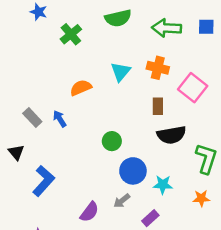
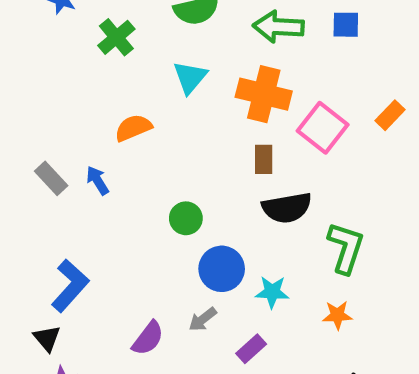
orange cross: (158, 68) -> (264, 94), size x1.4
cyan triangle: (121, 72) -> (190, 77), moved
black triangle: (16, 152) -> (47, 338), moved

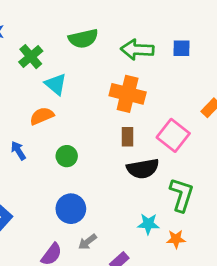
cyan triangle: (190, 77) -> (56, 84), moved, turned -30
pink square: (323, 128) -> (173, 135), moved
green circle: (186, 218) -> (67, 156), moved
blue circle: (222, 269) -> (71, 209), moved
cyan star: (272, 292) -> (148, 224), moved

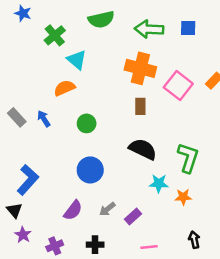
pink square: (173, 135) -> (178, 86), moved
black semicircle: (143, 169) -> (143, 149), moved, turned -144
gray arrow: (87, 242) -> (107, 209), moved

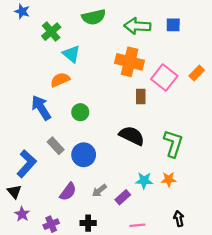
brown rectangle: (140, 106) -> (141, 97), moved
gray rectangle: (17, 117) -> (56, 146), moved
blue arrow: (44, 119) -> (41, 108), size x1.6
cyan star: (159, 183) -> (144, 180), moved

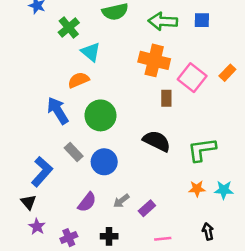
green circle: (80, 112) -> (100, 115), size x1.6
green L-shape: (173, 144) -> (202, 150), turned -116
cyan star: (144, 180) -> (224, 190), moved

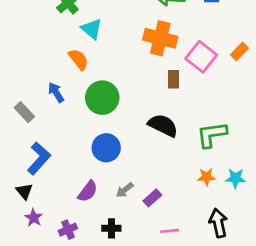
orange semicircle: (79, 80) -> (78, 59), turned 75
blue arrow: (58, 111) -> (56, 92), size x0.7
gray rectangle: (74, 152) -> (24, 112), moved
black arrow: (208, 231) -> (218, 223), size x1.5

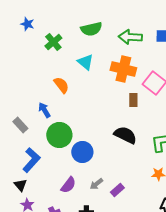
cyan triangle: (92, 29) -> (85, 62), moved
green circle: (102, 98) -> (59, 135), moved

